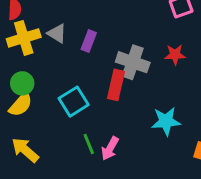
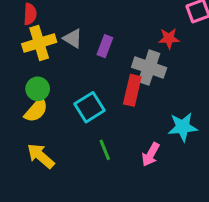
red star: (175, 55) -> (169, 38), moved
pink arrow: (110, 148) -> (151, 154), moved

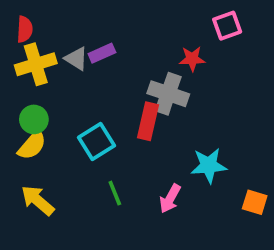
purple rectangle: (105, 46) -> (102, 53), moved, turned 45

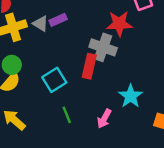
red star: (192, 59) -> (119, 24), size x1.5
cyan star: (209, 165) -> (131, 96), turned -30

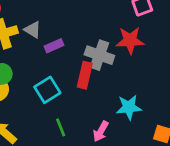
purple rectangle: (58, 20) -> (54, 46), moved
red star: (119, 24) -> (130, 40), moved
cyan star: (131, 96) -> (129, 107), turned 30

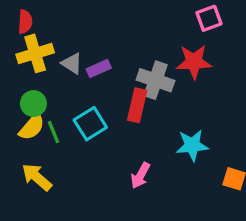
gray triangle: (33, 30) -> (72, 63), moved
green line: (61, 127) -> (54, 132), moved
pink arrow: (101, 131) -> (140, 175), moved

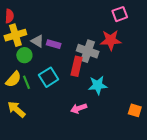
purple rectangle: (99, 68) -> (54, 44), turned 40
green circle: (33, 104) -> (24, 55), moved
cyan star: (192, 145) -> (98, 85), moved
pink arrow: (140, 175) -> (79, 108), turned 42

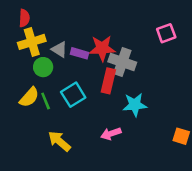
pink square: (120, 14) -> (166, 33), moved
red star: (111, 40) -> (102, 48), moved
yellow arrow: (16, 109) -> (59, 141), moved

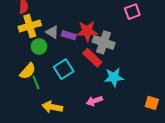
pink square: (166, 33) -> (132, 12), moved
red rectangle: (108, 81) -> (92, 58), turned -60
green line: (46, 101) -> (36, 82), moved
yellow arrow: (59, 141) -> (52, 107), turned -30

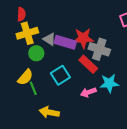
purple rectangle: (69, 35) -> (65, 42), size x1.5
pink arrow: (94, 101) -> (88, 92), moved

